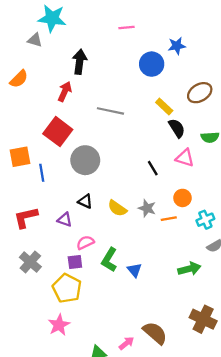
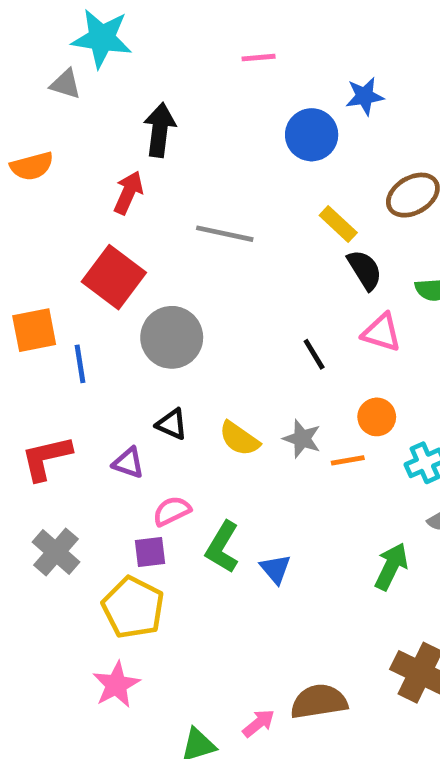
orange semicircle: (19, 79) -> (32, 166), turned 30
green arrow: (189, 269) -> (391, 566), turned -50
brown semicircle: (155, 333) -> (319, 702), turned -50

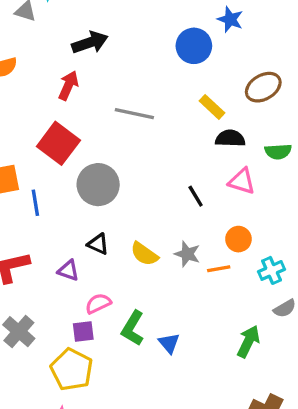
blue star: (365, 96) -> (230, 19), turned 30
black arrow: (160, 130) -> (90, 43), turned 64
black semicircle: (365, 270) -> (230, 138), turned -56

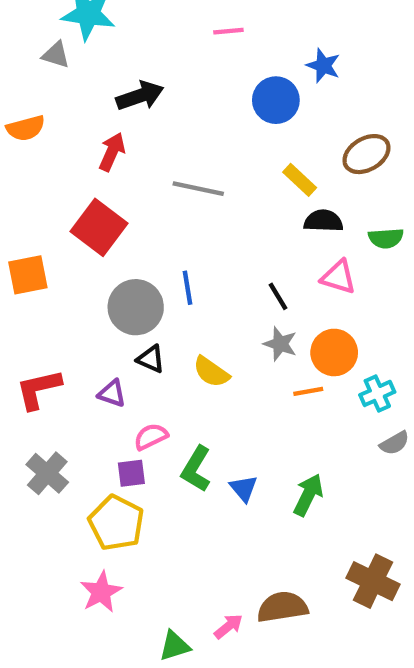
gray circle: (98, 185) -> (136, 307), moved
blue line: (35, 203) -> (187, 288), moved
orange circle: (238, 239) -> (334, 352), size x1.4
gray star: (187, 254) -> (280, 344), moved
green arrow: (248, 341) -> (308, 495), moved

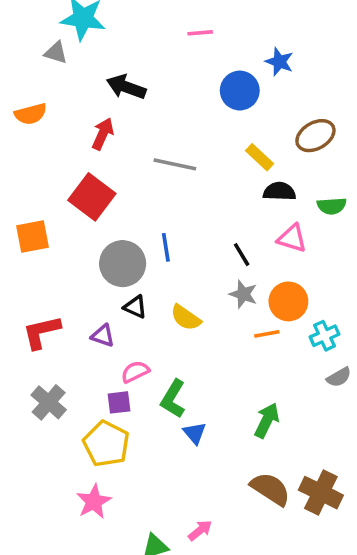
black arrow: (140, 96) -> (126, 87), turned -141
blue triangle: (244, 488) -> (195, 433), moved
brown semicircle: (282, 607) -> (270, 489), moved, turned 42

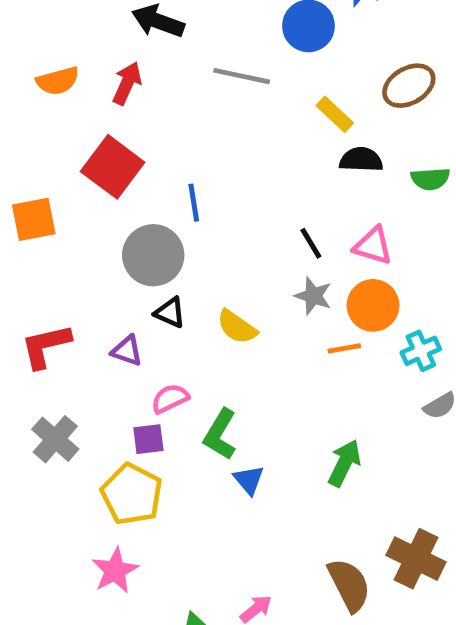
orange semicircle: (31, 114) -> (58, 81), moved
gray line: (175, 164) -> (242, 76), moved
pink triangle: (292, 238) -> (373, 246), moved
blue line: (166, 247) -> (194, 203), moved
brown semicircle: (270, 489) -> (349, 585), moved, turned 30

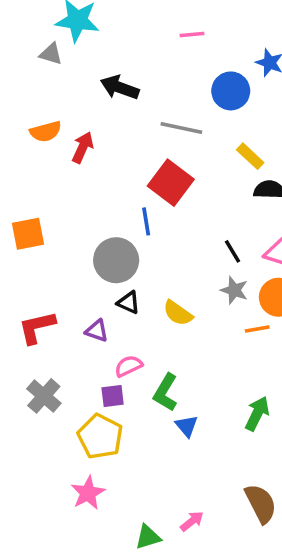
red arrow: (127, 83) -> (83, 147), moved
red square: (113, 167) -> (171, 183), moved

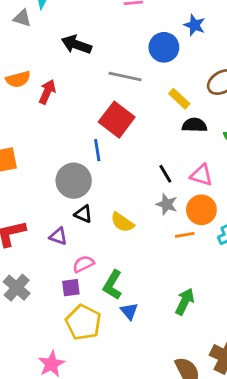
yellow pentagon: (100, 437) -> (83, 322), moved

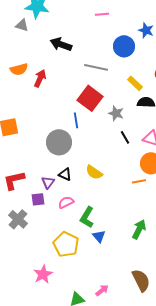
gray star: (167, 204) -> (116, 113), moved
black triangle: (83, 214) -> (65, 174), moved
purple triangle: (58, 236) -> (48, 182), turned 48
purple square: (71, 288) -> (38, 199), moved

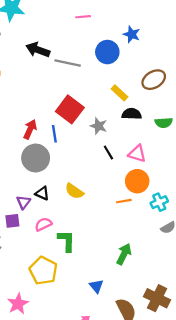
gray line: (96, 67) -> (68, 63), moved
red arrow: (40, 78) -> (30, 129), moved
green L-shape: (87, 217) -> (67, 241), turned 150
blue triangle: (99, 236) -> (96, 286), moved

